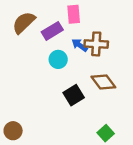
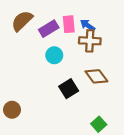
pink rectangle: (74, 14) -> (69, 24), moved
blue arrow: (80, 45) -> (88, 25), moved
brown circle: (13, 131) -> (12, 110), moved

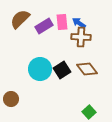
cyan circle: (54, 55) -> (40, 69), moved, size x1.5
black square: (69, 89) -> (62, 70), moved

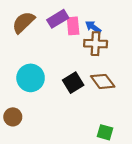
purple rectangle: (44, 26) -> (58, 19), moved
cyan circle: (40, 69) -> (31, 78), moved
green square: (89, 112) -> (105, 132), turned -32

